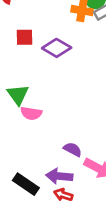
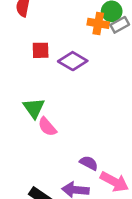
pink semicircle: (31, 113) -> (47, 127), turned 40

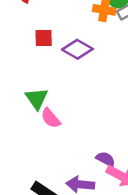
purple semicircle: (89, 163) -> (106, 159), moved

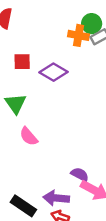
green triangle: (37, 99) -> (16, 104), moved

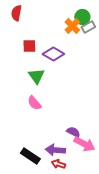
orange cross: (78, 35) -> (72, 26), turned 35
green triangle: (16, 104) -> (36, 76), moved

